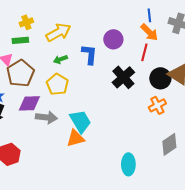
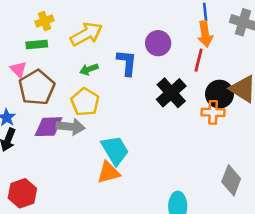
orange arrow: (149, 32) -> (205, 34), turned 36
orange cross: (157, 105) -> (213, 112), moved, turned 30
gray arrow: (46, 117) -> (71, 127), moved
gray diamond: (169, 144) -> (231, 180), turned -35

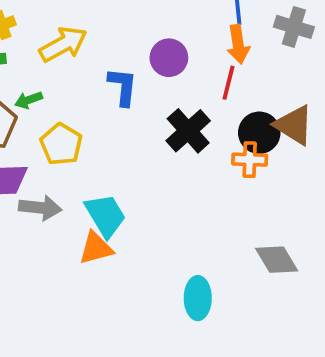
green arrow: (89, 69) -> (29, 100), moved
gray arrow: (71, 127) -> (40, 208), moved
gray diamond: (231, 180) -> (277, 260), turned -52

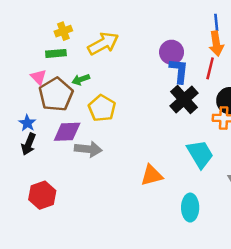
blue L-shape: (123, 87) -> (179, 71), moved
cyan trapezoid: (105, 215) -> (200, 154), moved
orange triangle: (96, 248) -> (152, 175), moved

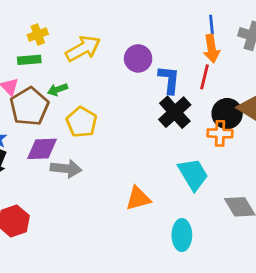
purple circle: (172, 52) -> (138, 58), moved

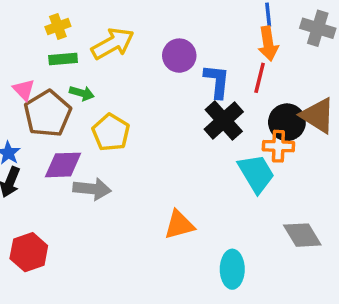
green rectangle: (29, 60) -> (63, 59), moved
green arrow: (58, 90) -> (82, 93), turned -144
cyan trapezoid: (193, 174) -> (256, 174), moved

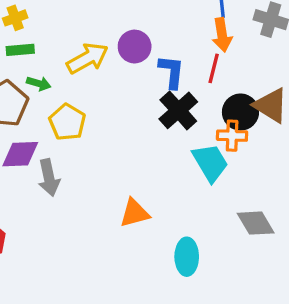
yellow arrow: (113, 44) -> (87, 58), moved
gray arrow: (92, 189) -> (49, 178), turned 72

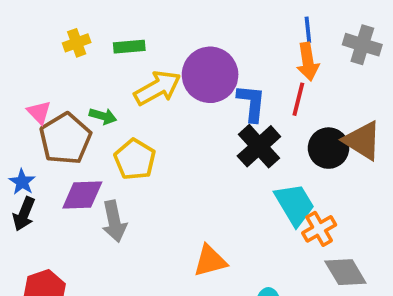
purple circle: (135, 47) -> (210, 75), size x1.5
green rectangle: (20, 50) -> (129, 47), moved
orange cross: (232, 136) -> (319, 229), moved, turned -32

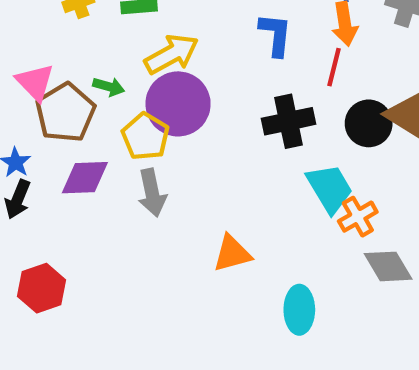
purple circle: (210, 75) -> (178, 104), moved
blue L-shape: (251, 103) -> (275, 35), moved
pink triangle: (39, 112) -> (35, 82), size x1.4
black cross: (259, 146) -> (288, 121), turned 30
gray arrow: (114, 221) -> (152, 193), moved

